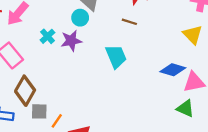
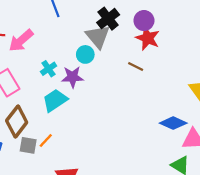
cyan trapezoid: (116, 56) -> (55, 100), moved, turned -110
orange line: (57, 121) -> (46, 141), moved

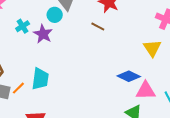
purple star: (72, 77) -> (43, 34), turned 30
cyan trapezoid: (55, 100) -> (40, 79), moved, turned 130

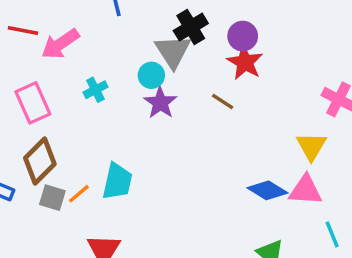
purple star: (43, 34) -> (160, 103), moved
pink triangle: (146, 91) -> (305, 190), moved

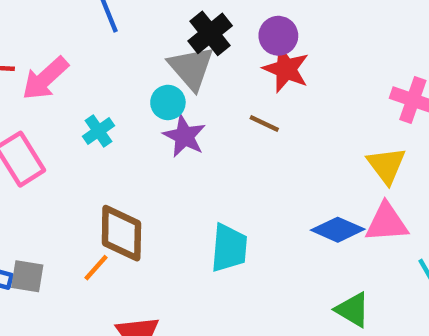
brown diamond: (40, 161) -> (121, 233), moved, turned -36
cyan trapezoid: (117, 181) -> (229, 248), moved
gray square: (52, 198) -> (27, 276), moved

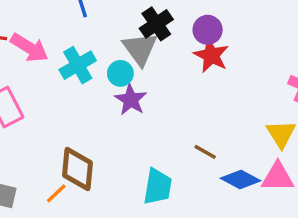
pink arrow: (45, 78) -> (29, 48), turned -111
brown line: (264, 124) -> (205, 152), moved
cyan cross: (99, 131) -> (78, 65), moved, size x1.5

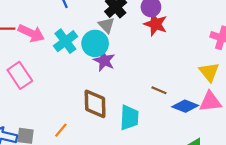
gray triangle: (140, 49) -> (106, 25), size x0.7
cyan circle: (120, 73) -> (95, 43), size x1.5
brown diamond: (77, 169) -> (95, 104), moved

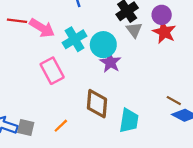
gray triangle: (106, 25) -> (134, 30), moved
pink rectangle: (20, 75) -> (52, 71), moved
brown line: (159, 90) -> (174, 101), moved

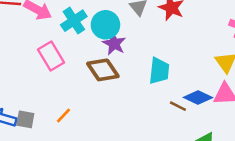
brown line: (174, 101) -> (178, 106), moved
brown diamond: (97, 104) -> (103, 70), moved, turned -36
cyan trapezoid: (129, 121) -> (159, 71), moved

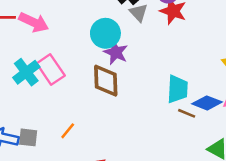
cyan cross: (74, 21) -> (26, 72), moved
brown diamond: (103, 70) -> (106, 81), turned 36
cyan trapezoid: (159, 71) -> (177, 89), moved

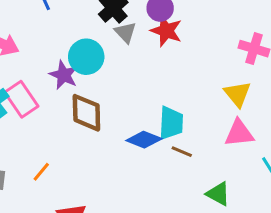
purple star: (116, 52) -> (64, 75), moved
blue diamond: (207, 103) -> (144, 140), moved

